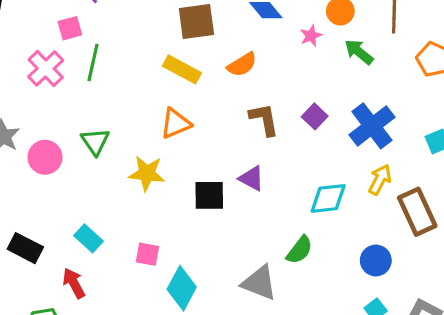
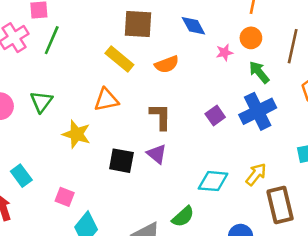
brown L-shape: (264, 119) -> (160, 117), moved
blue cross: (372, 126) -> (258, 111), moved

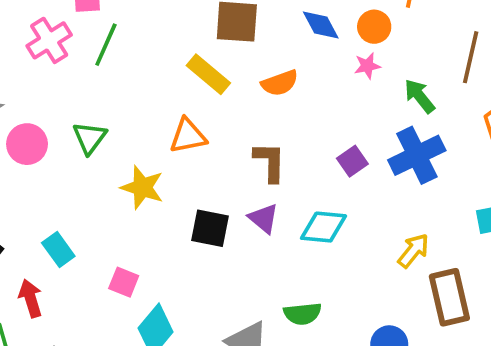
orange circle: (251, 38) -> (374, 27), moved
cyan diamond: (213, 181) -> (324, 227), moved
green semicircle: (183, 217) -> (302, 314), turned 35

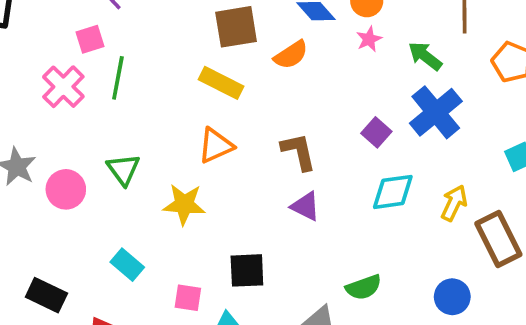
orange semicircle: (280, 83) -> (291, 55), moved
cyan diamond: (324, 227) -> (393, 192), moved
black square: (210, 228) -> (247, 270), moved
cyan rectangle: (58, 249) -> (127, 265), moved

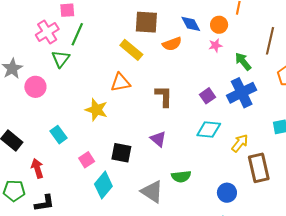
green triangle: (123, 169) -> (61, 59), moved
purple triangle: (306, 206) -> (158, 139), moved
pink square: (188, 298) -> (87, 160), turned 35

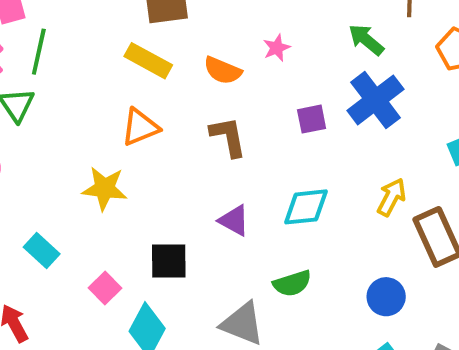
orange semicircle: (172, 44) -> (223, 71), moved, turned 54
pink star: (215, 45) -> (277, 48), moved
purple square: (208, 96) -> (312, 119), turned 35
cyan diamond: (209, 130) -> (306, 207), moved

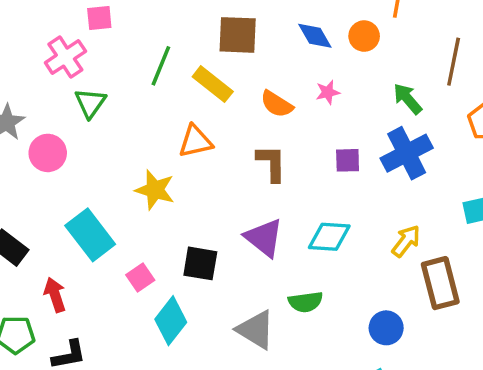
green line: (39, 52) -> (161, 66), moved
purple triangle: (234, 220) -> (264, 238), size x1.4
cyan rectangle: (42, 251) -> (90, 235), size x1.6

